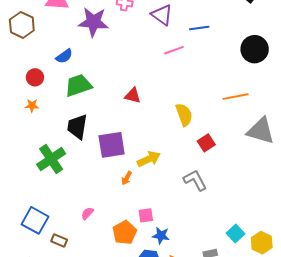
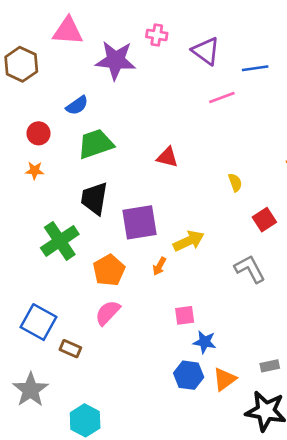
yellow semicircle: (184, 115) -> (235, 183), size x0.6
pink semicircle: (87, 213) -> (108, 313), size x1.5
orange pentagon: (125, 233) -> (109, 270), moved

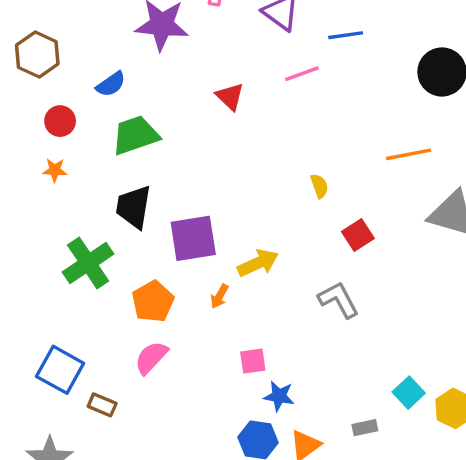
brown hexagon: (21, 64) -> (37, 54), moved
red triangle: (167, 157) -> (230, 97), moved, turned 30

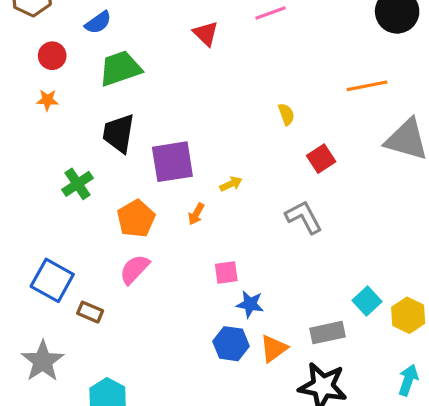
green cross: (88, 263) -> (77, 184), size x0.7
yellow arrow: (258, 263) -> (231, 184), size x0.6
gray rectangle: (365, 428) -> (327, 333), size x1.5

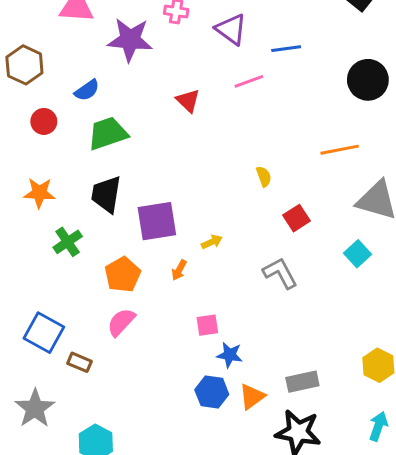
orange star: (47, 100) -> (39, 193), moved, size x1.5
cyan square: (367, 301) -> (357, 254), moved

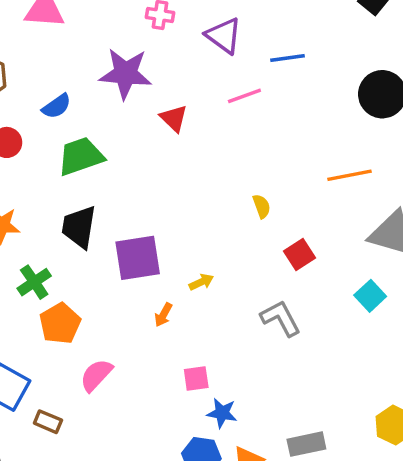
purple star: (130, 40) -> (126, 74), moved
orange pentagon: (123, 275) -> (60, 323), moved

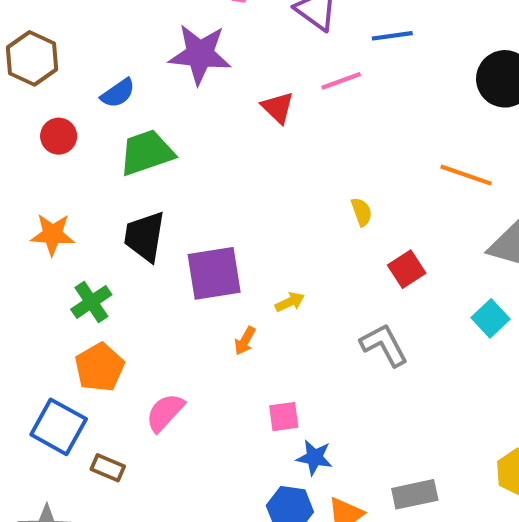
red triangle: (174, 118) -> (278, 107), moved
orange line: (350, 175) -> (466, 175), turned 30
orange pentagon: (60, 323) -> (100, 367), moved

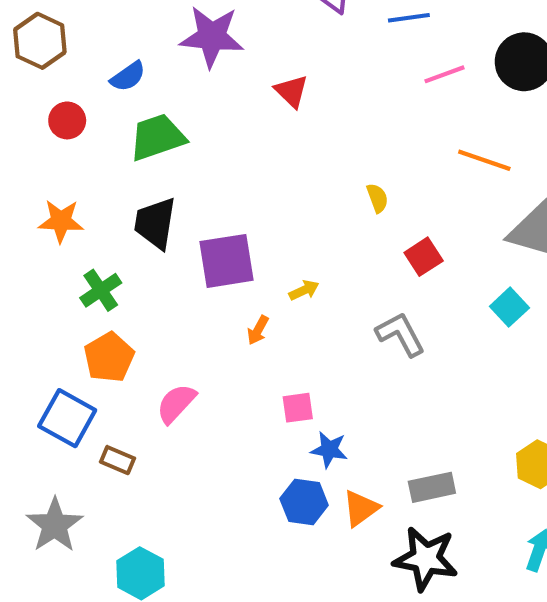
pink line: (341, 81) -> (444, 74), moved

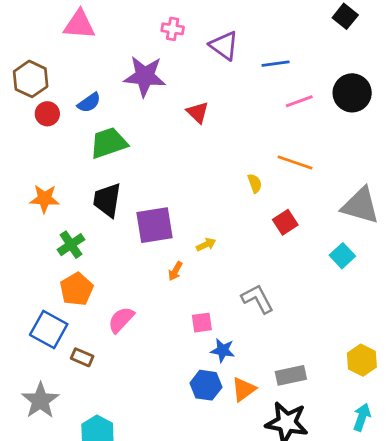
red circle: (67, 120) -> (47, 114), moved
orange line: (484, 160) -> (295, 162), moved
gray L-shape: (400, 334) -> (257, 299), moved

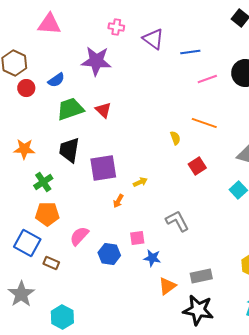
red triangle: (198, 112) -> (103, 110), moved
orange pentagon: (77, 289) -> (47, 214), turned 30
blue hexagon: (206, 385) -> (109, 254), moved

